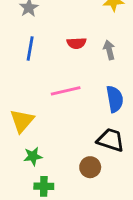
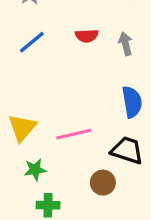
blue line: (30, 49) -> (32, 42), turned 40
pink line: (66, 91) -> (74, 134), moved

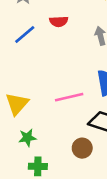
red semicircle: (87, 36) -> (59, 21), moved
pink line: (74, 134) -> (69, 97), moved

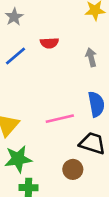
green star: (27, 138) -> (18, 159), size x1.5

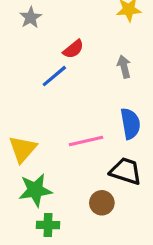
red semicircle: (49, 43) -> (73, 49), turned -36
blue line: (15, 56) -> (54, 76), moved

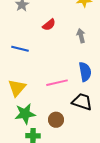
blue line: (54, 76) -> (20, 49), moved, turned 54
brown circle: (102, 203) -> (56, 120), moved

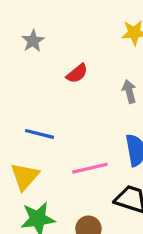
blue line: (20, 49) -> (39, 134), moved

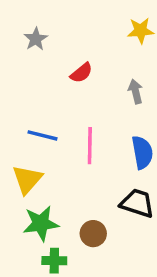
pink line: (90, 168) -> (90, 146), moved, turned -76

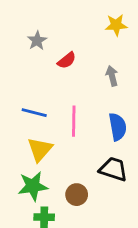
gray star: (36, 39) -> (37, 41), moved
yellow triangle: (27, 179) -> (40, 149), moved

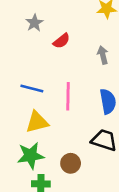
yellow triangle: (40, 149) -> (37, 122), turned 35

